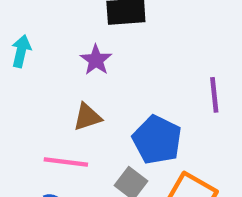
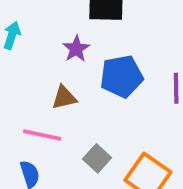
blue pentagon: (157, 140) -> (122, 76), moved, turned 30

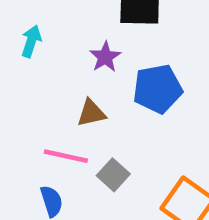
gray square: (97, 158) -> (113, 175), moved

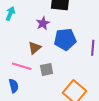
brown triangle: (91, 113) -> (35, 48), turned -32
gray square: (113, 175) -> (47, 69), moved, turned 32

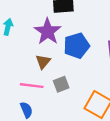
purple star: (43, 23) -> (48, 31), size x1.6

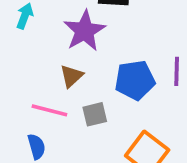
blue pentagon: (77, 46) -> (135, 80), moved

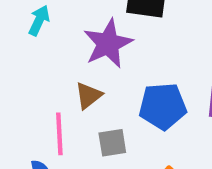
pink line: (49, 110) -> (59, 134), turned 68

